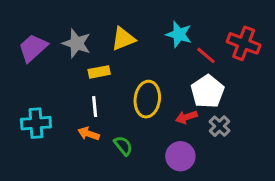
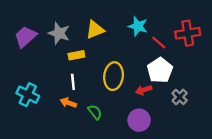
red cross: (244, 43) -> (188, 33), turned -30
cyan cross: (36, 123) -> (28, 95), turned 30
gray cross: (220, 126) -> (180, 97), moved

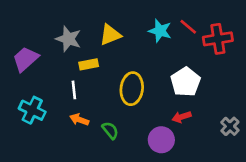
purple trapezoid: (25, 37) -> (25, 59), moved
red line: (159, 42) -> (188, 27), moved
white line: (73, 82) -> (74, 90), moved
red arrow: (144, 90) -> (182, 117), moved
gray cross: (180, 97) -> (230, 126), moved

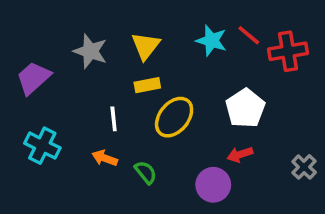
yellow triangle: (110, 35) -> (146, 46), turned -30
yellow rectangle: (89, 64) -> (147, 85), moved
yellow ellipse: (132, 89) -> (174, 117), turned 32
white line: (74, 90) -> (114, 119), moved

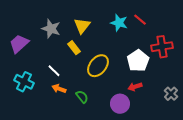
red cross: (288, 51) -> (162, 47), moved
yellow rectangle: (147, 85) -> (74, 48), moved, turned 64
white line: (114, 119) -> (54, 71), moved, turned -40

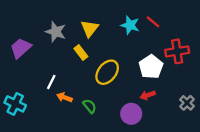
white line: (54, 71) -> (51, 82), moved, turned 72
cyan cross: (24, 82) -> (15, 104), moved

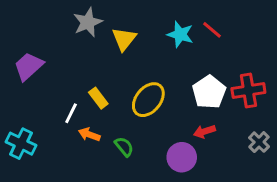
gray star: (56, 32) -> (88, 22), moved, turned 30
red cross: (177, 51) -> (248, 91), moved
yellow rectangle: (81, 53) -> (98, 98), moved

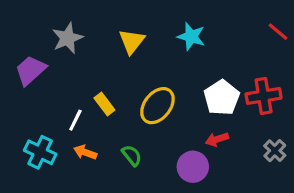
gray star: (88, 22) -> (67, 38), moved
red line: (212, 30) -> (278, 32), moved
orange arrow: (89, 134) -> (85, 152), moved
cyan cross: (21, 144) -> (40, 152), moved

